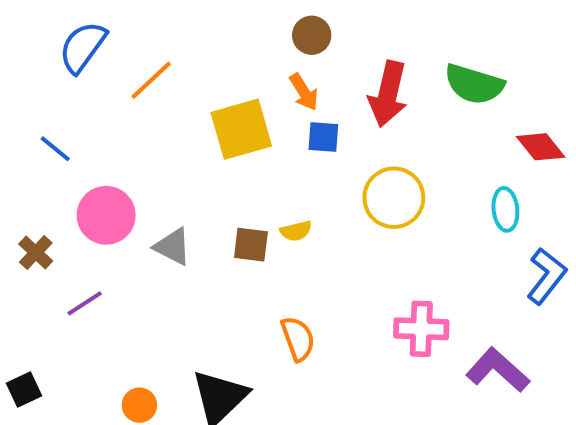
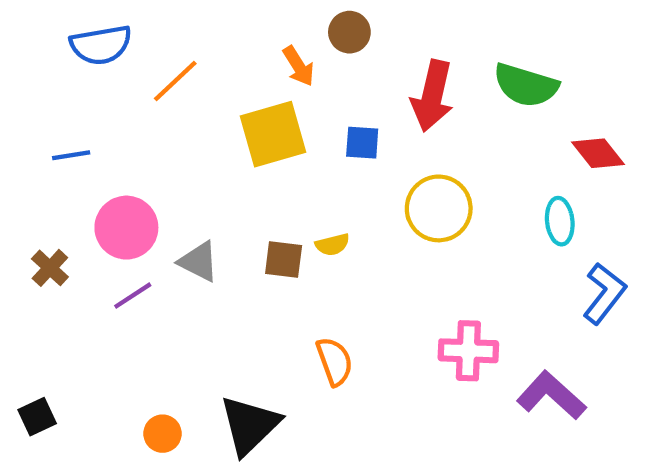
blue semicircle: (83, 47) -> (101, 45), turned -136
orange arrow: (304, 92) -> (298, 66), moved
blue line: (55, 149) -> (71, 155), turned -48
purple line: (85, 303) -> (133, 296), moved

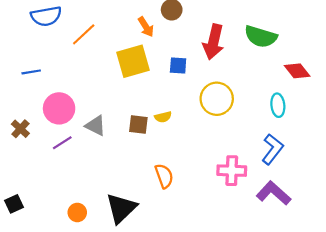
blue L-shape: (604, 293) -> (272, 149), moved

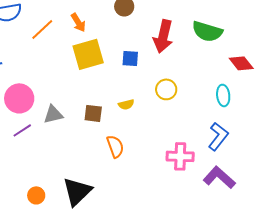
orange arrow: (146, 27) -> (78, 22), moved
yellow circle: (217, 99) -> (166, 89), size x0.7
yellow semicircle: (163, 117) -> (126, 104), moved
gray triangle: (95, 126) -> (53, 114), turned -40
orange semicircle: (164, 176) -> (115, 146), moved

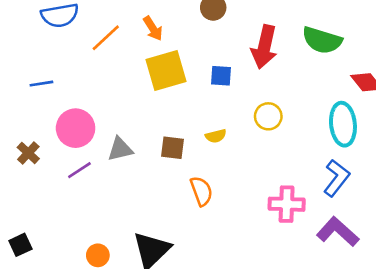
cyan ellipse: (223, 95) -> (343, 124), size x1.5

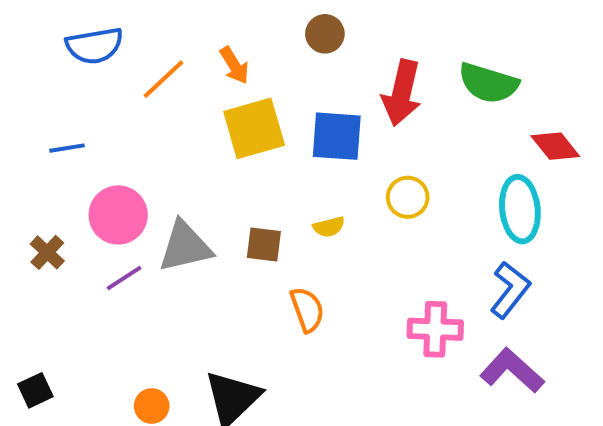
blue square: (221, 76) -> (337, 136), size x1.6
gray triangle: (120, 149) -> (185, 246), size x1.4

